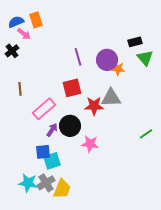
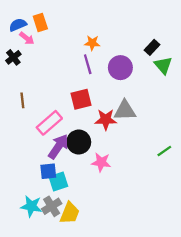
black rectangle: (135, 42) -> (152, 47), turned -32
orange star: (118, 69) -> (92, 43), moved
purple arrow: (52, 130) -> (58, 147), size x1.6

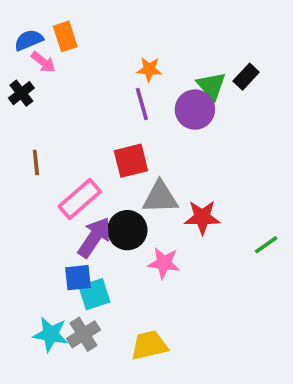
green triangle: (163, 65) -> (211, 86), moved
gray triangle: (125, 110) -> (160, 197), moved
red star: (106, 119) -> (202, 217), moved
yellow trapezoid: (70, 213) -> (149, 345), moved, turned -125

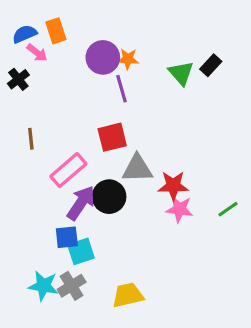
purple circle: (195, 110) -> (103, 57), moved
pink star: (164, 263) -> (179, 209), moved

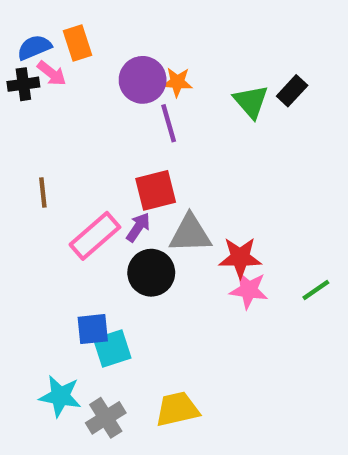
black cross: (18, 79) -> (23, 84), moved, turned 30
purple arrow: (81, 203) -> (138, 227), moved, size x0.6
gray cross: (72, 286) -> (106, 418), moved

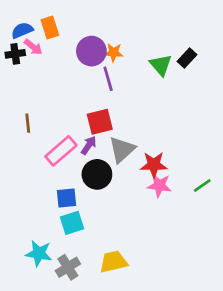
gray triangle: (190, 234) -> (122, 149), turned -40
blue square: (93, 329) -> (66, 198), moved

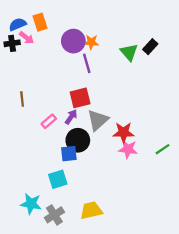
pink rectangle: (61, 151) -> (49, 121), size x0.6
blue square: (66, 198) -> (69, 154), moved

